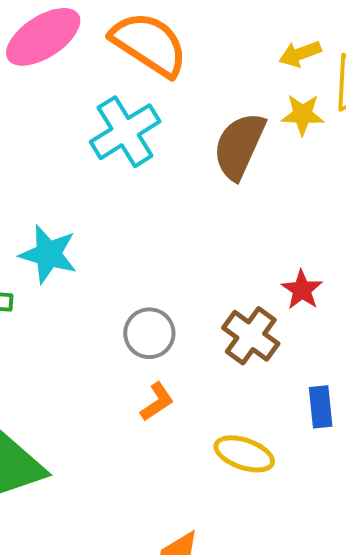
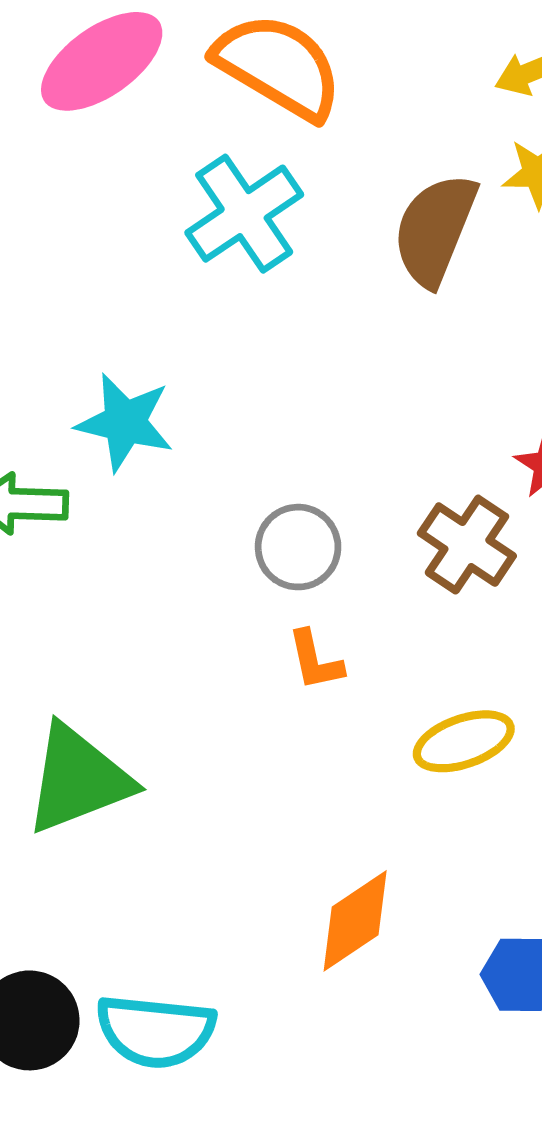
orange L-shape: (157, 402) -> (315, 660), turned 114
yellow ellipse: (244, 454) -> (464, 741), turned -36

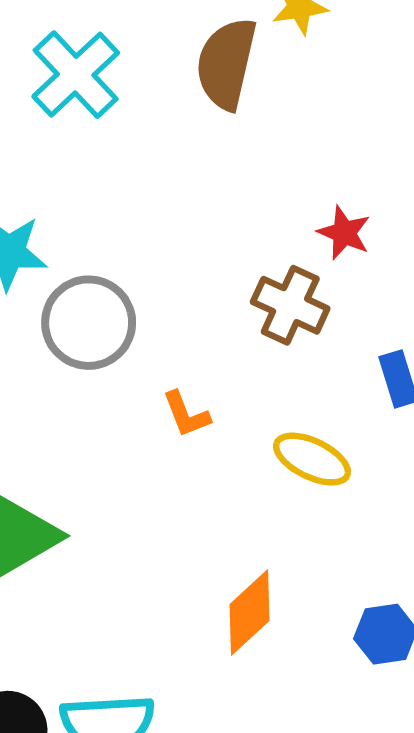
gray circle: (298, 547) -> (89, 323), moved, size x1.4
yellow ellipse: (464, 741) -> (312, 459), turned 54

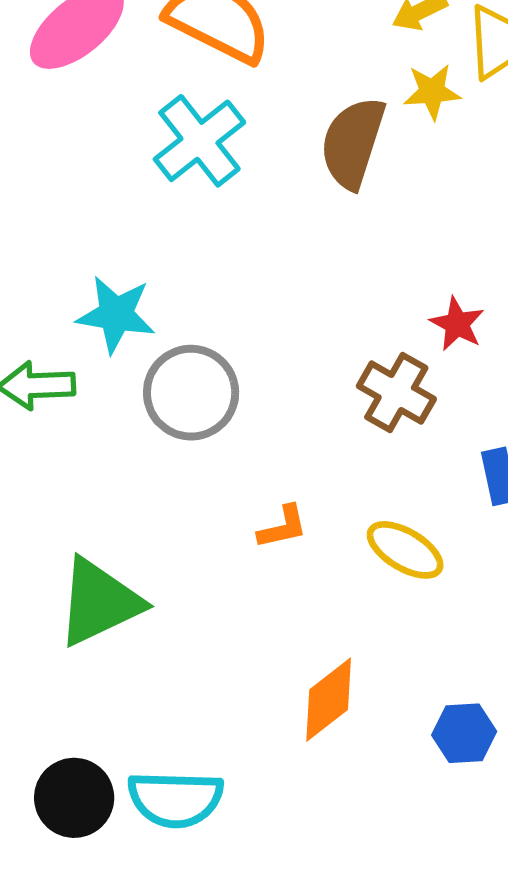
orange L-shape: (186, 414) -> (283, 527), moved, turned -86

